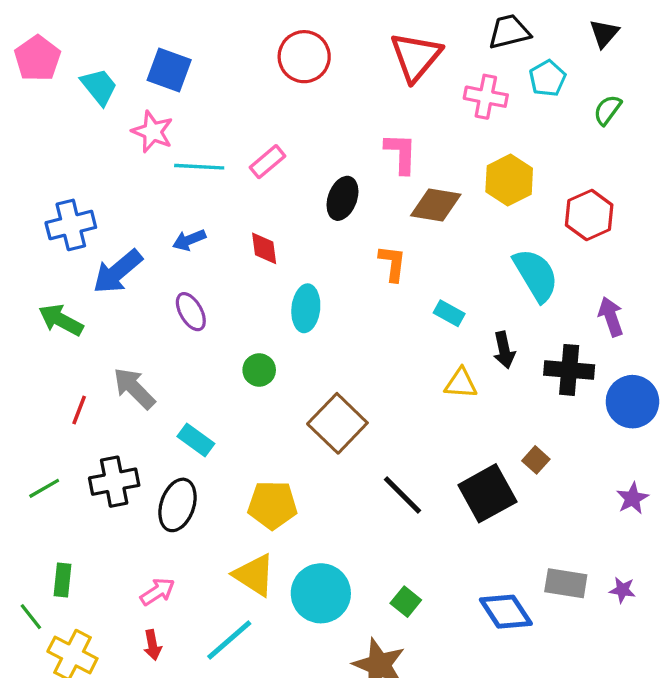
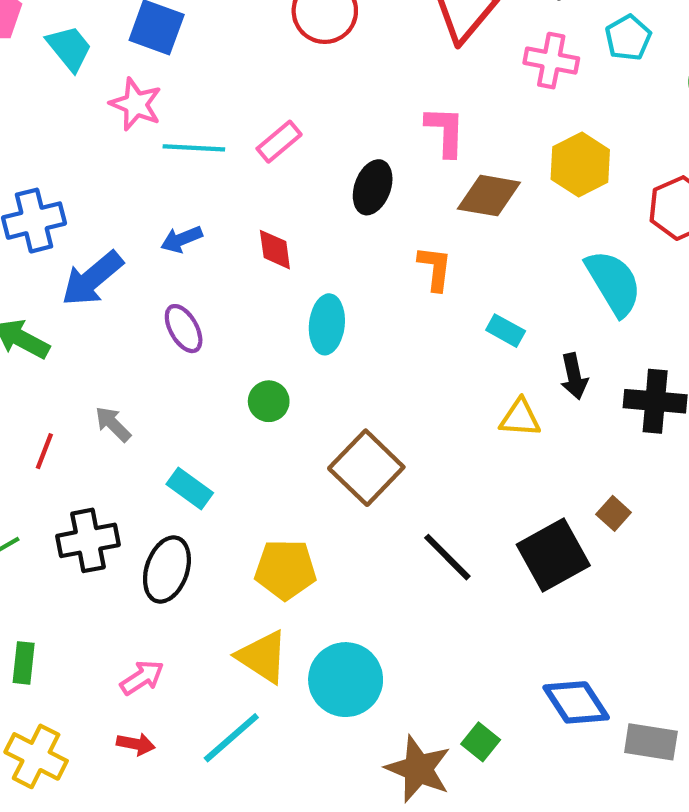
gray arrow: (134, 388) -> (113, 424), size x0.7
gray rectangle: (566, 583) -> (651, 742), moved
green square: (406, 602) -> (481, 742), moved
red arrow: (152, 645) -> (136, 744), turned -68

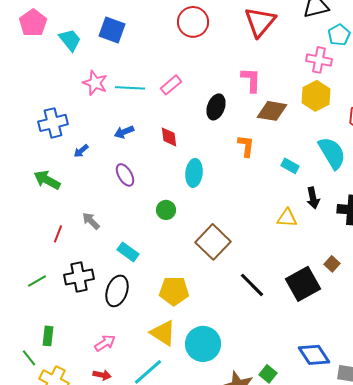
pink cross: (551, 61) -> (319, 60), moved
pink star: (136, 104) -> (95, 83), moved
blue arrow: (92, 279) -> (81, 151), size x0.5
cyan rectangle: (506, 331) -> (290, 166), moved

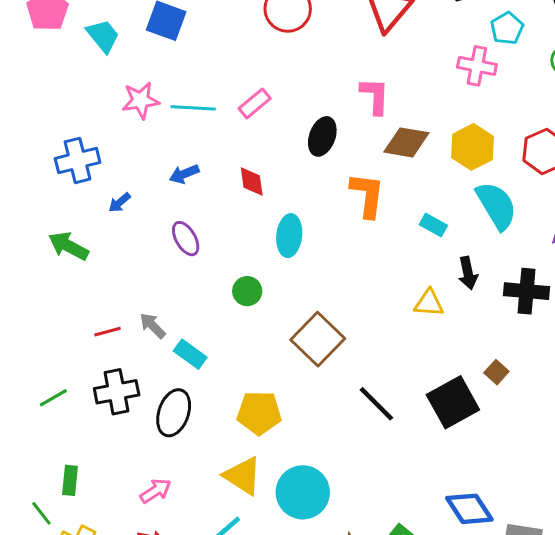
pink star: (95, 83) -> (141, 100), turned -30
yellow hexagon: (316, 96) -> (472, 147), moved
orange L-shape: (246, 146) -> (367, 195), size x1.4
gray arrow: (91, 221) -> (153, 326), moved
red line: (58, 234) -> (108, 332), moved, turned 54

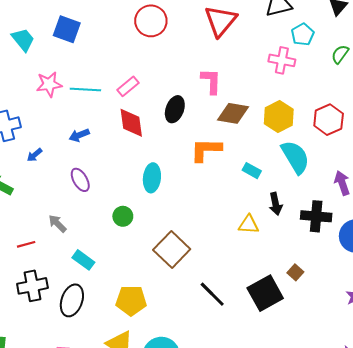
red diamond: (252, 182) -> (131, 123), moved, size x1.4
orange L-shape: (367, 195) -> (206, 150), turned -96
gray arrow: (153, 326) -> (57, 224), moved

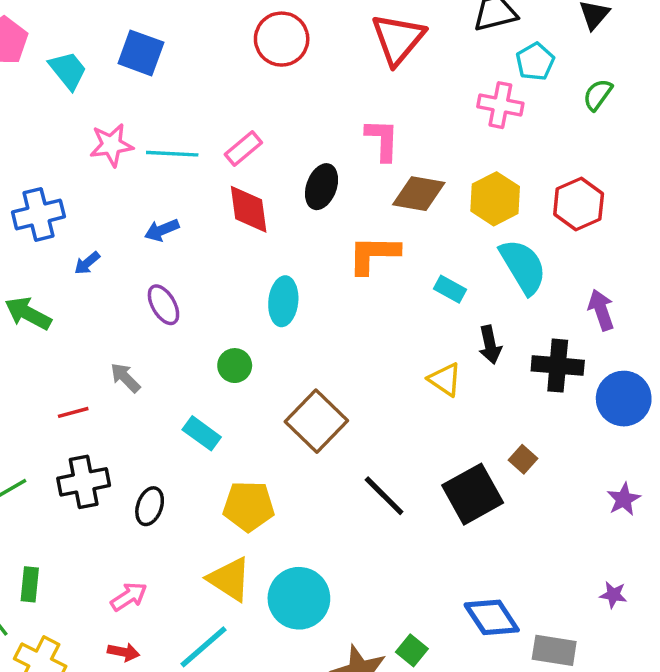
yellow triangle: (249, 225) -> (445, 379), turned 30
cyan rectangle: (83, 260) -> (202, 433), moved
black ellipse: (72, 300) -> (150, 506), size x0.7

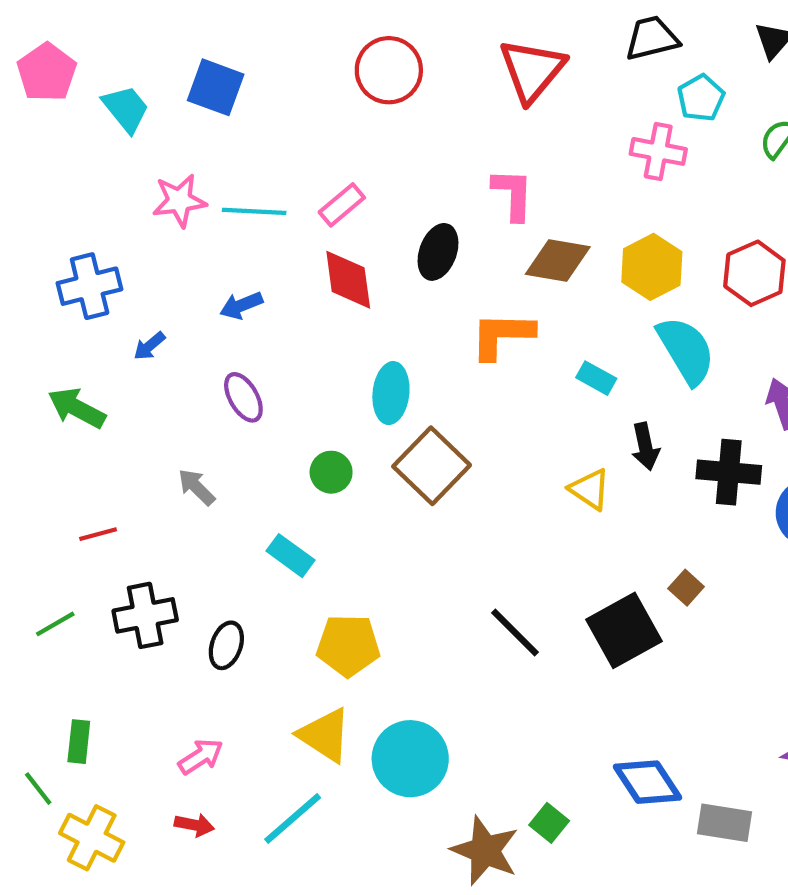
red line: (73, 412) -> (98, 534), moved
brown square: (316, 421) -> (432, 466), moved

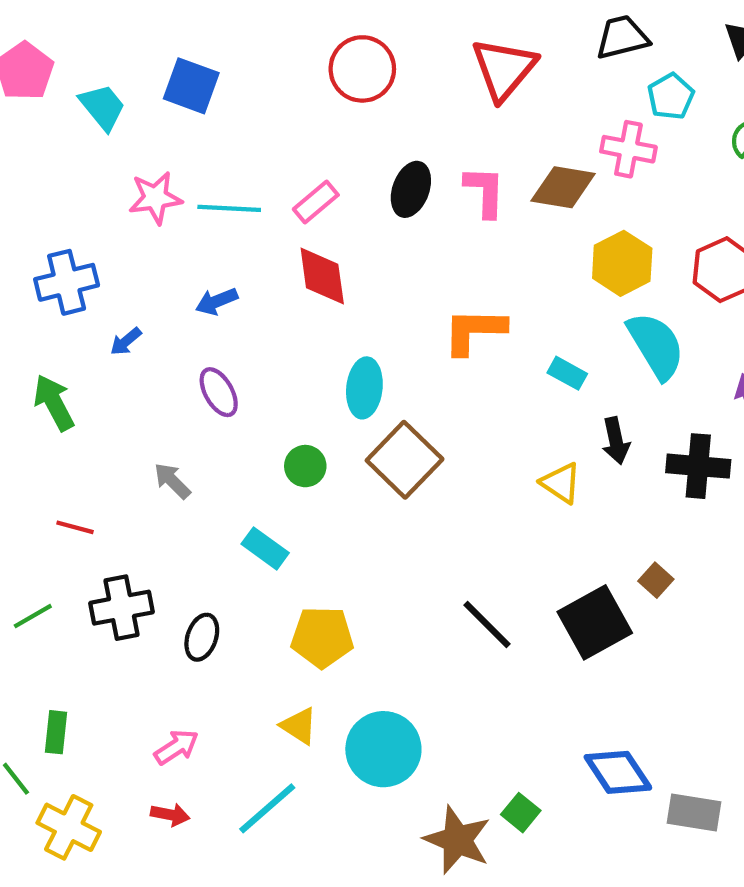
black ellipse: (438, 252) -> (411, 189), moved
brown diamond: (558, 260) -> (563, 187), moved
green arrow: (77, 408) -> (54, 403), turned 34
red line: (98, 534) -> (75, 527), turned 30
yellow triangle: (325, 735) -> (299, 726), size x0.7

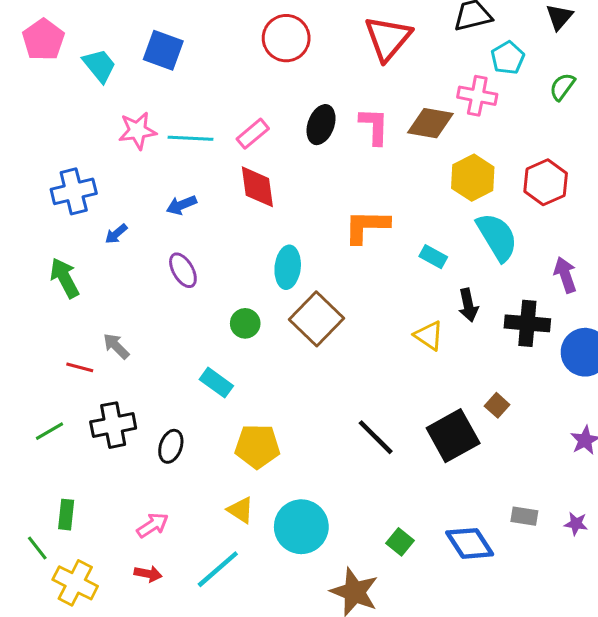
gray arrow: (172, 481) -> (116, 346), moved
green square: (521, 813) -> (400, 542), moved
gray rectangle: (694, 813) -> (524, 516), moved, size x0.7

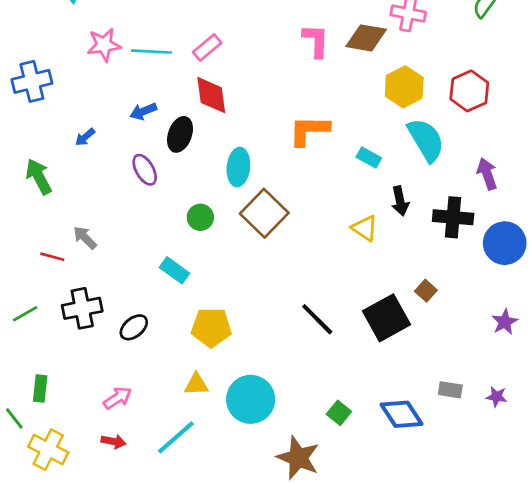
black ellipse: (321, 125) -> (180, 134), moved
blue cross: (74, 191) -> (32, 81), moved
black ellipse: (171, 446) -> (134, 327), turned 32
yellow triangle: (241, 510) -> (196, 384), turned -35

